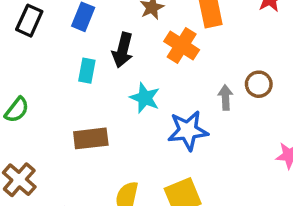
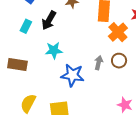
orange cross: (182, 46) -> (118, 32), moved
cyan star: (145, 98) -> (54, 50), turned 30

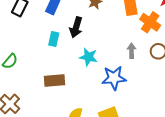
cyan star: (54, 50) -> (88, 57), turned 30
gray arrow: (99, 63) -> (132, 51), moved

